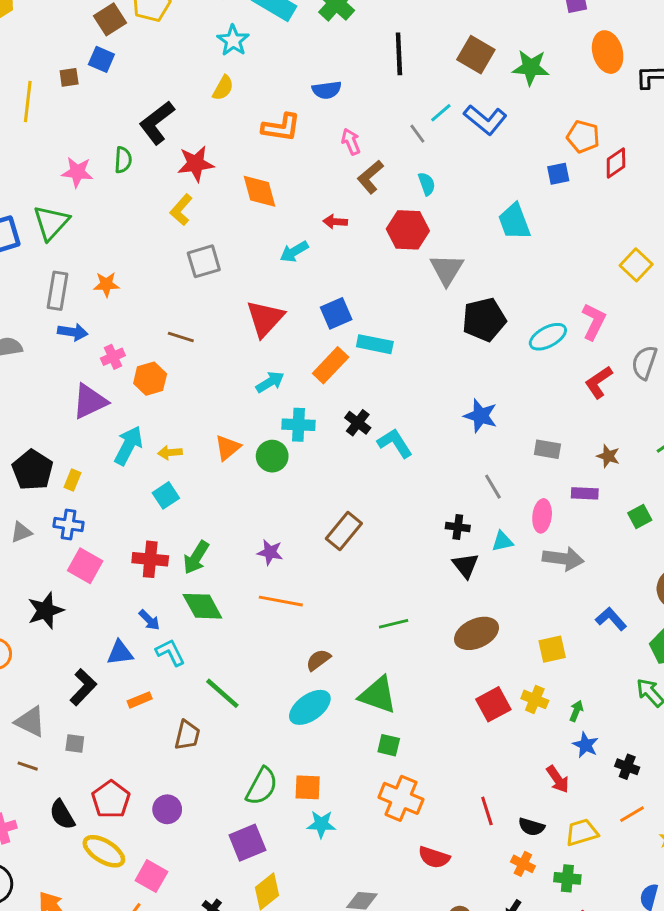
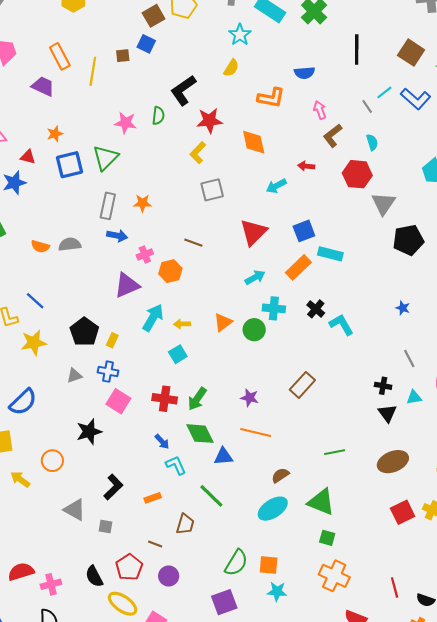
blue star: (481, 416) -> (403, 308), size x0.6
blue triangle: (120, 653) -> (223, 456), moved
brown line: (28, 766) -> (155, 544), moved

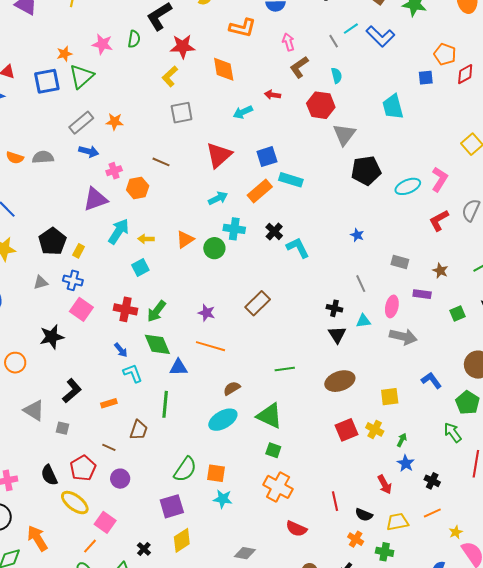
orange star: (55, 134) -> (64, 54), moved
gray rectangle: (108, 206) -> (81, 123), turned 35
green line: (211, 496) -> (165, 404), turned 48

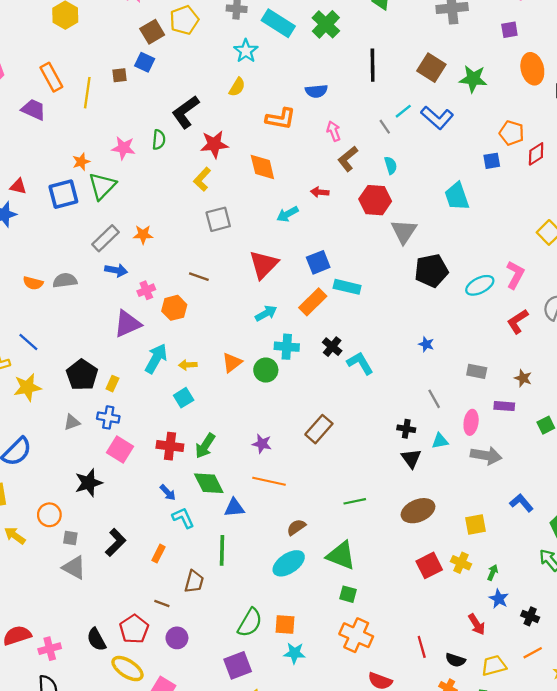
orange rectangle: (109, 403) -> (158, 554), turned -42
gray square: (62, 428) -> (70, 538), moved

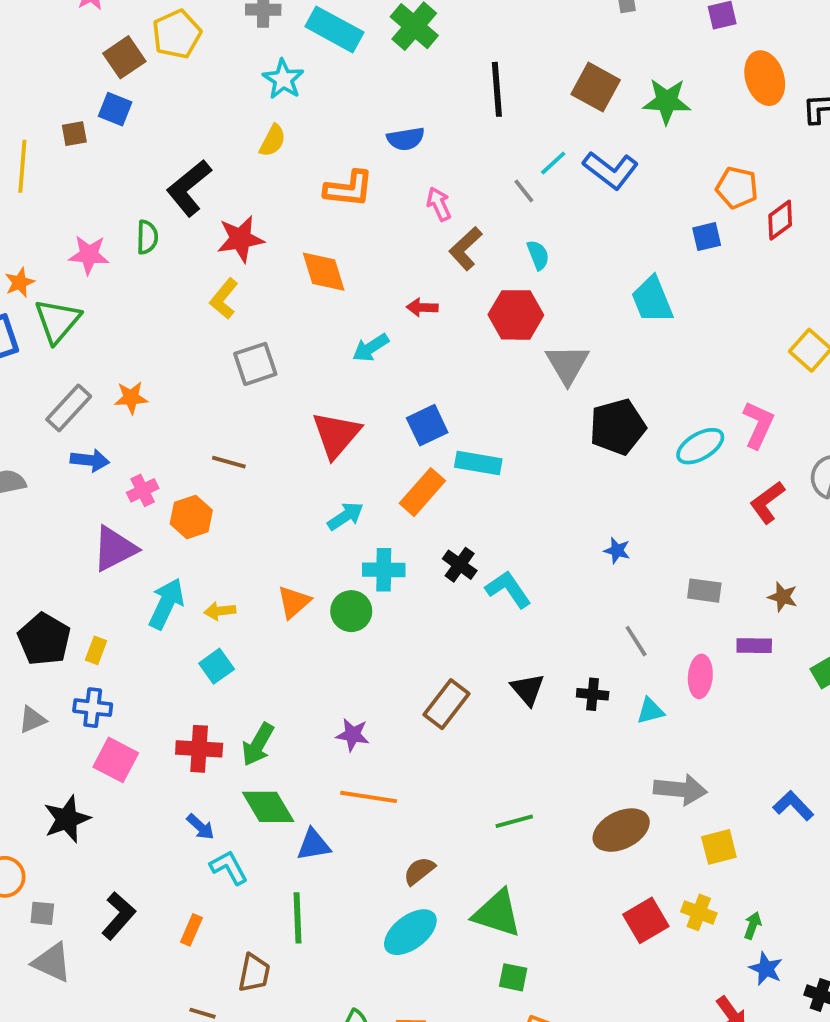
gray arrow: (486, 456) -> (680, 790), moved
black triangle: (411, 458) -> (528, 689), moved

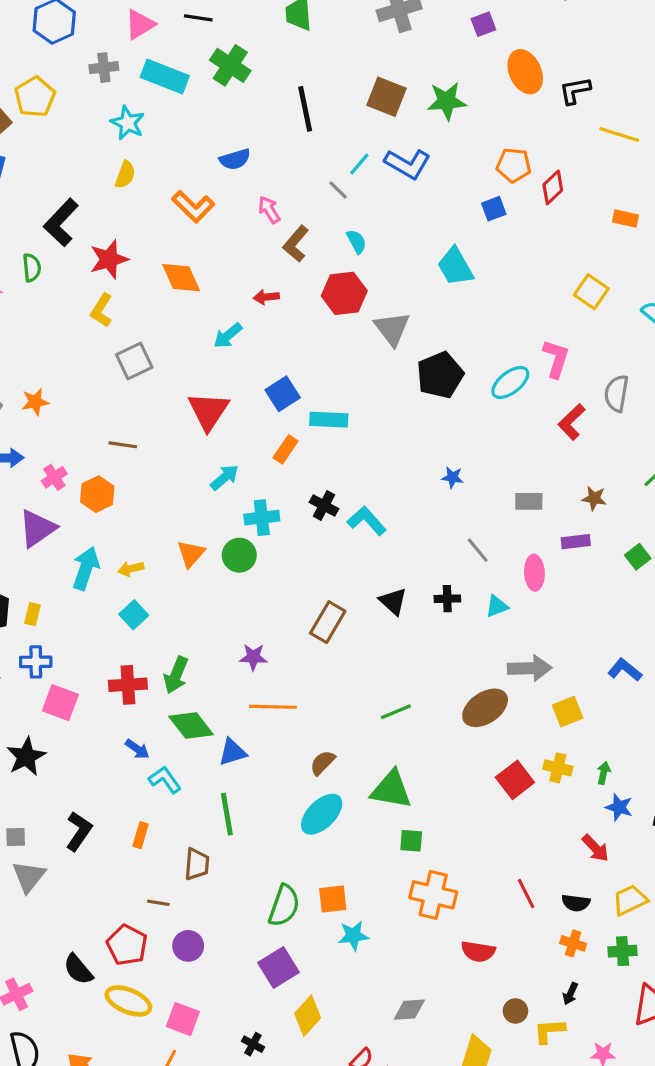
orange L-shape: (349, 189) -> (193, 207), turned 45
orange rectangle: (422, 492) -> (286, 449), size x0.7
gray triangle: (52, 962) -> (29, 877), turned 51

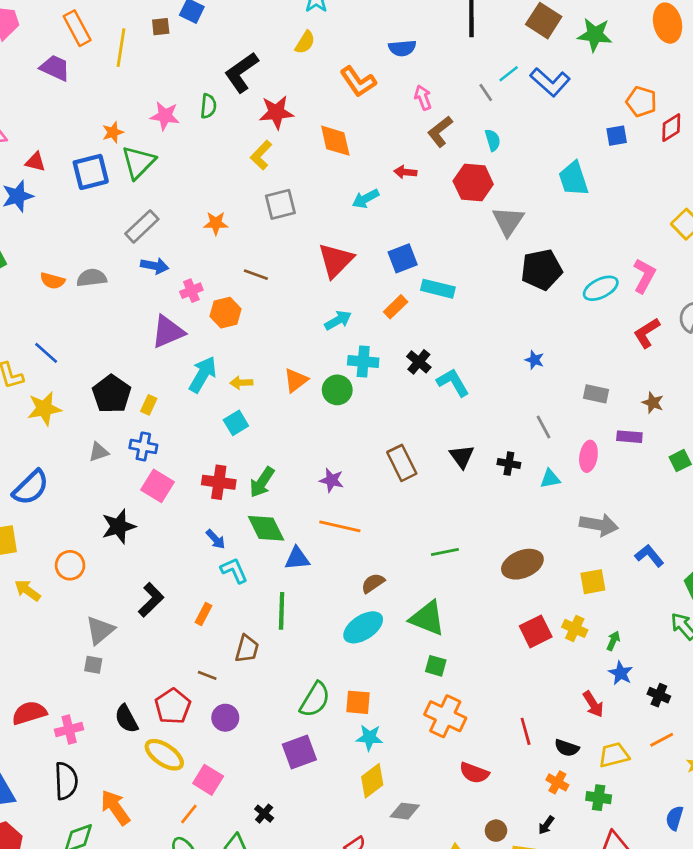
orange star: (35, 402) -> (216, 223), moved
brown rectangle: (328, 622) -> (402, 463), turned -68
gray arrow: (530, 668) -> (599, 525), moved
gray square: (16, 837) -> (93, 665), moved
yellow diamond: (308, 1016) -> (372, 781), moved

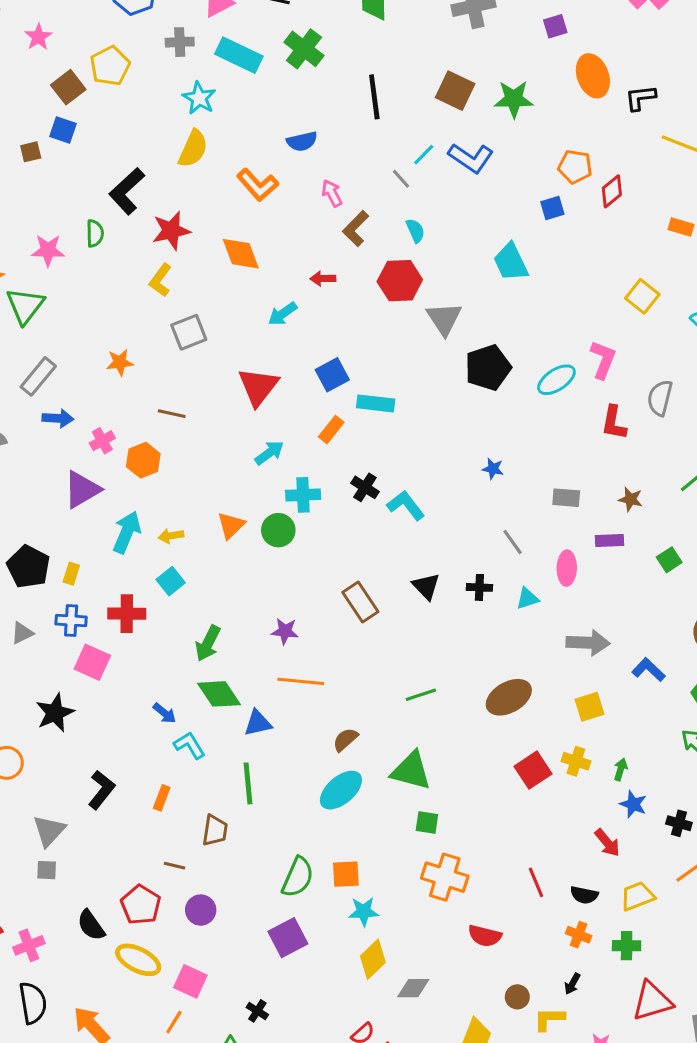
yellow semicircle: (305, 42) -> (193, 149), size x1.4
red L-shape: (647, 333) -> (614, 423), turned -40
red cross: (219, 482) -> (127, 614), moved

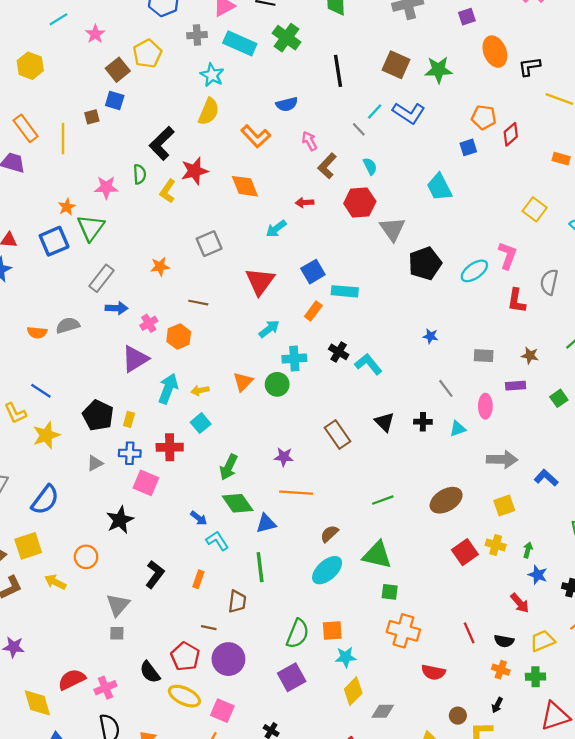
yellow L-shape: (160, 280) -> (168, 191), moved
purple circle: (201, 910) -> (228, 659), size x1.5

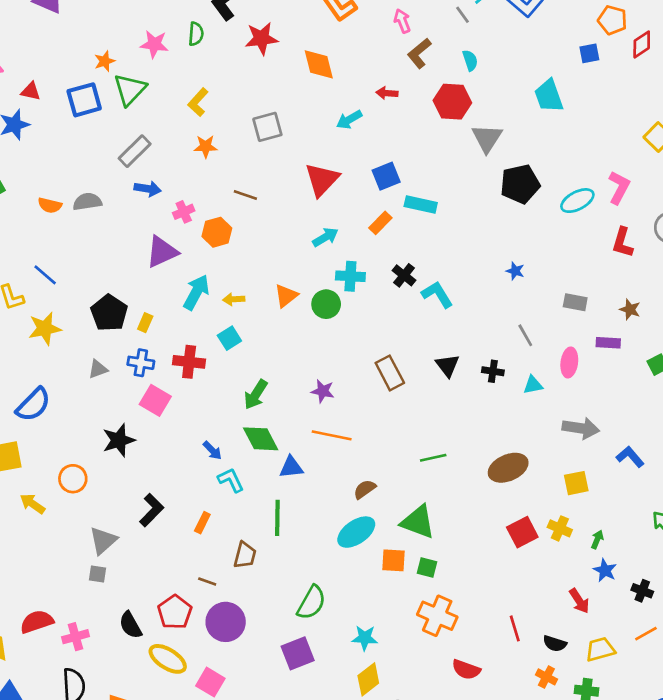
yellow L-shape: (168, 191) -> (198, 102), moved
orange square: (332, 631) -> (393, 560), moved

